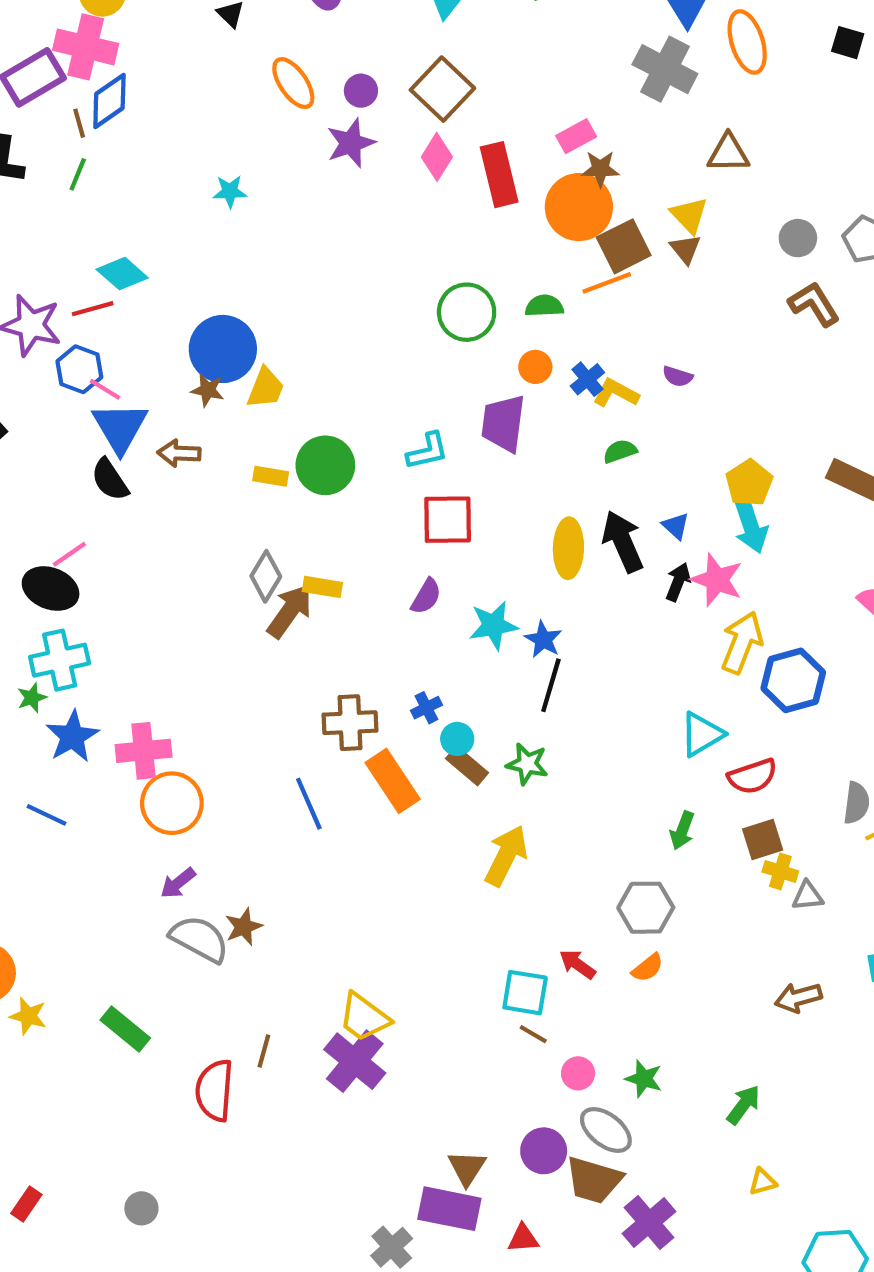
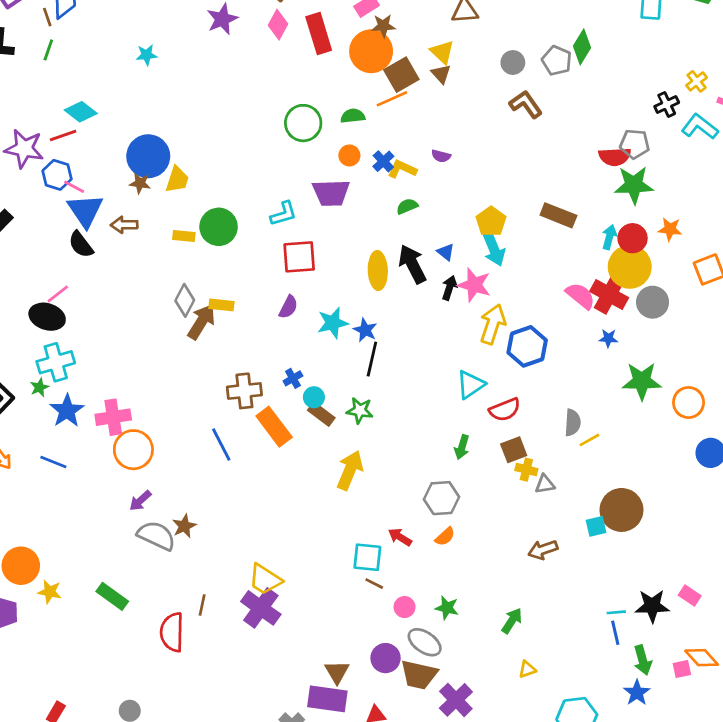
purple trapezoid: (503, 423) -> (331, 193), turned -96

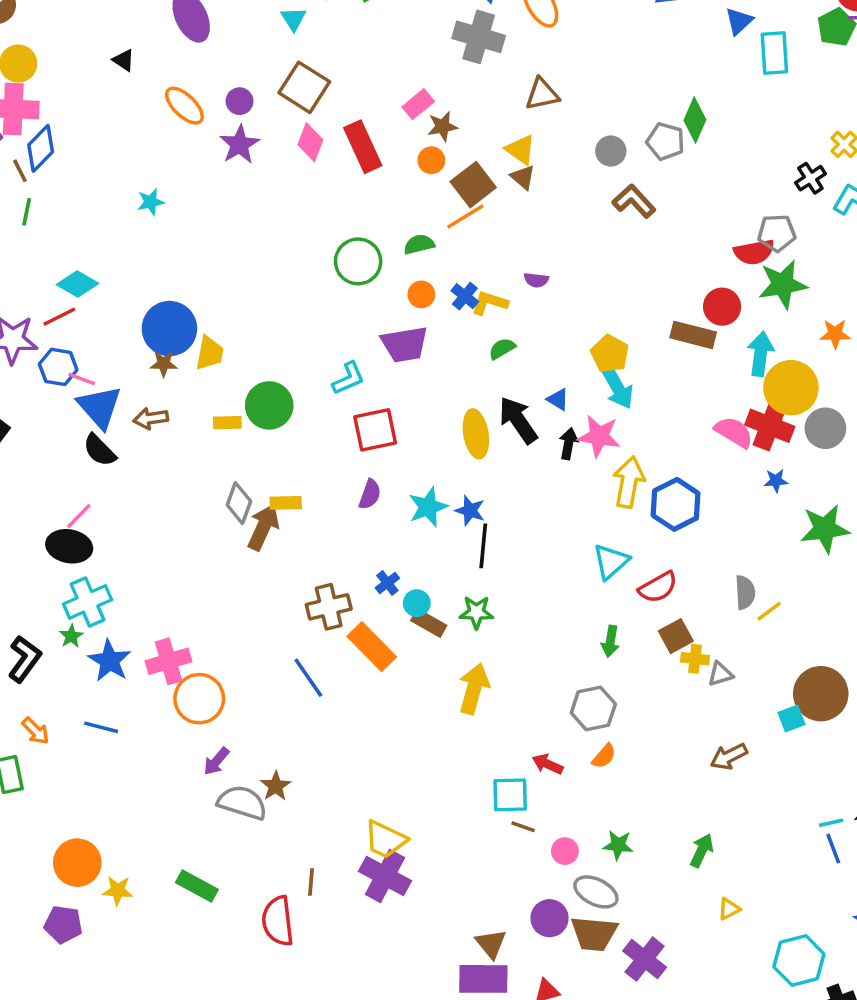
orange circle: (371, 51) -> (431, 160), size x0.5
cyan arrow: (609, 237) -> (760, 354), size x1.4
red circle: (633, 238) -> (722, 307), moved

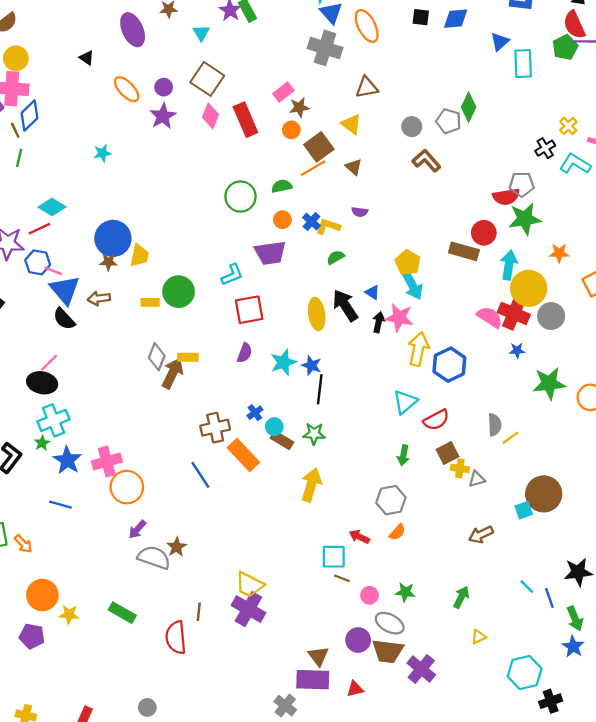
brown triangle: (523, 177) -> (354, 167), moved
orange arrow: (36, 731) -> (23, 544), moved
cyan line: (831, 823) -> (527, 587), moved, turned 56

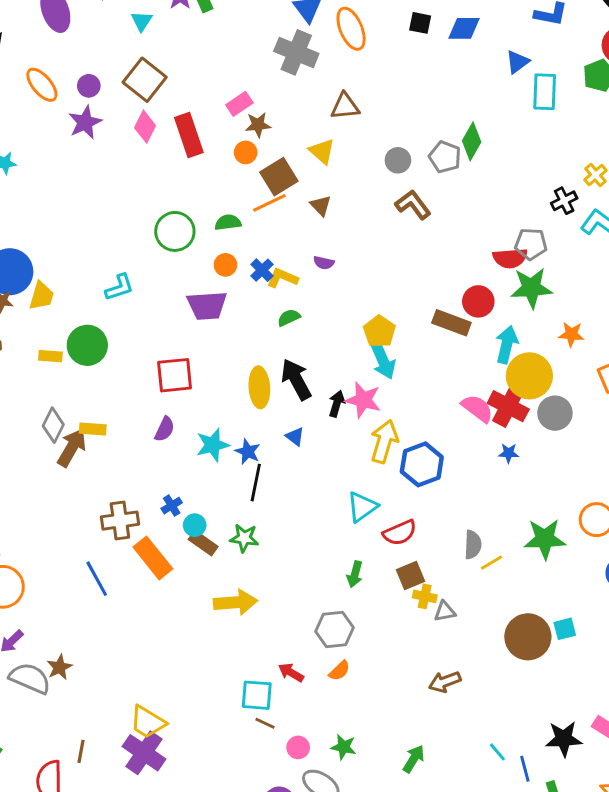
cyan L-shape: (232, 275) -> (119, 287), moved
blue triangle: (372, 292) -> (295, 437), moved
green star: (549, 383) -> (545, 539), moved
yellow arrow: (311, 485) -> (235, 602), turned 64
cyan square: (524, 510) -> (565, 629), moved

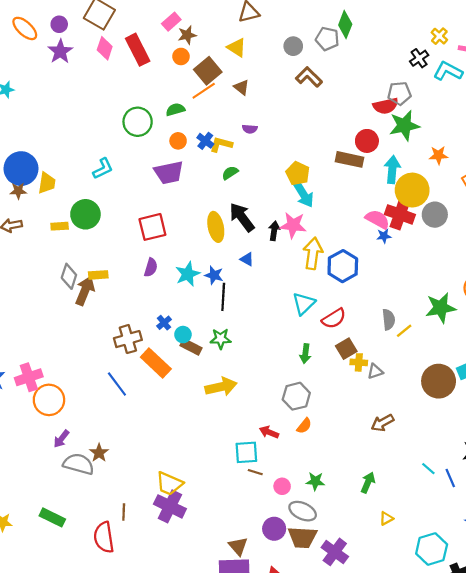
blue star: (509, 453) -> (384, 236), moved

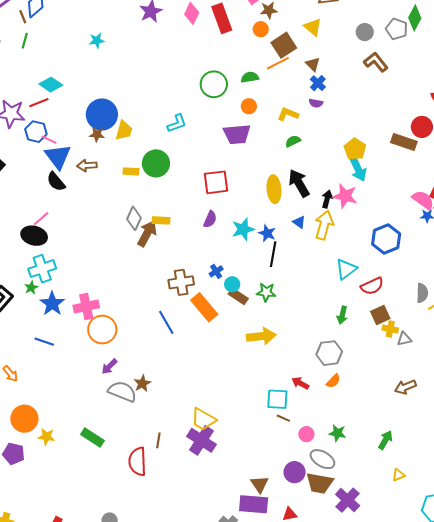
blue cross: (205, 141) -> (318, 83), moved
yellow arrow: (313, 253) -> (324, 225), moved

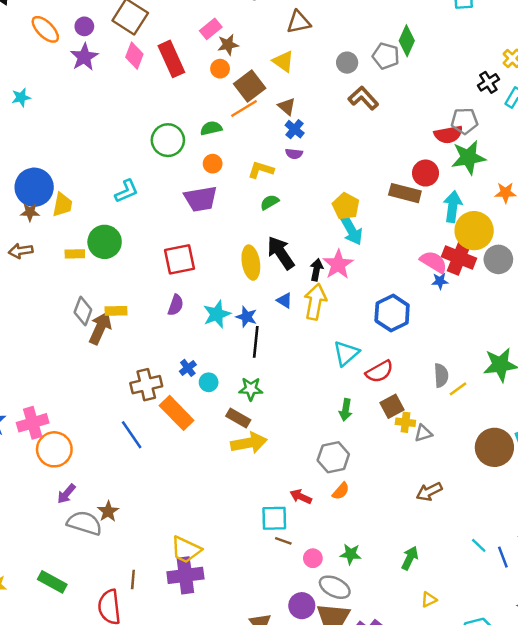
pink star: (345, 196) -> (338, 264), turned 30
brown rectangle: (238, 296) -> (238, 418), moved
purple cross: (201, 440) -> (185, 575), turned -36

